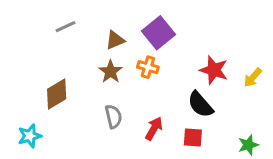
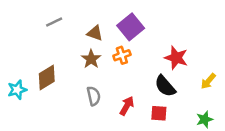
brown triangle: (115, 40) -> (95, 33), turned 42
orange cross: (148, 67) -> (122, 55), turned -35
yellow arrow: (253, 78) -> (208, 81), moved
cyan star: (30, 136) -> (17, 90), moved

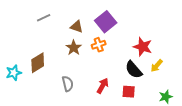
yellow arrow: (208, 81) -> (157, 66), moved
gray semicircle: (94, 96) -> (68, 84), moved

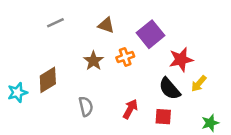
purple square: (106, 22) -> (151, 34), moved
brown triangle: (77, 27) -> (106, 25), moved
red star: (143, 47) -> (181, 60), turned -30

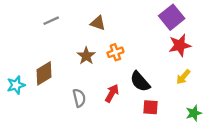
purple square: (151, 34) -> (172, 17), moved
red star: (181, 60) -> (180, 45), moved
black semicircle: (170, 89) -> (140, 82), moved
red arrow: (130, 109) -> (112, 93), moved

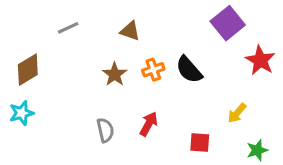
red star: (180, 45) -> (260, 60), moved, turned -30
brown diamond: (44, 73) -> (28, 70), moved
yellow arrow: (183, 77) -> (237, 113), moved
black semicircle: (140, 82) -> (189, 70), moved

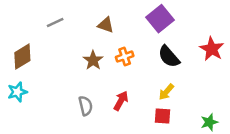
purple square: (228, 23) -> (160, 19), moved
black semicircle: (189, 70) -> (169, 57), moved
yellow arrow: (237, 113) -> (166, 92), moved

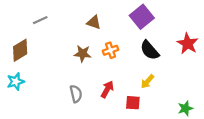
gray line: (55, 22) -> (40, 20), moved
brown star: (93, 60) -> (83, 54), turned -30
red square: (163, 116) -> (133, 103), moved

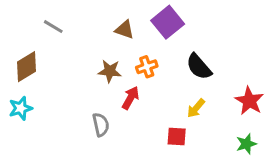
purple square: (142, 17) -> (168, 22), moved
gray line: (40, 20) -> (53, 27), turned 56
red star: (188, 44) -> (249, 101), moved
red arrow: (107, 89) -> (131, 98), moved

